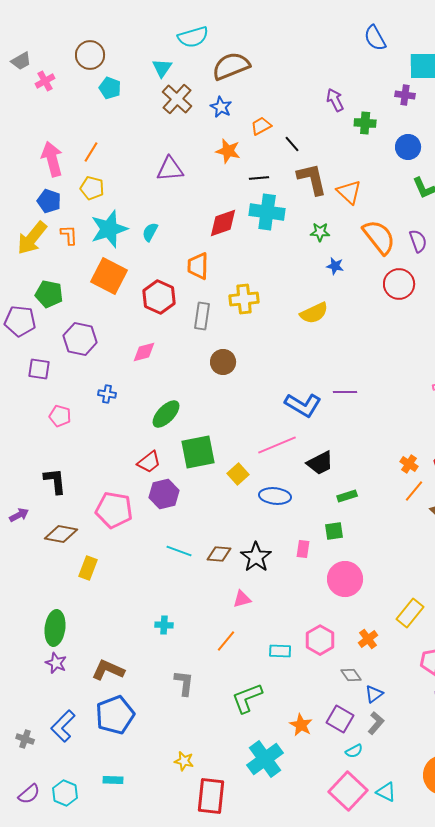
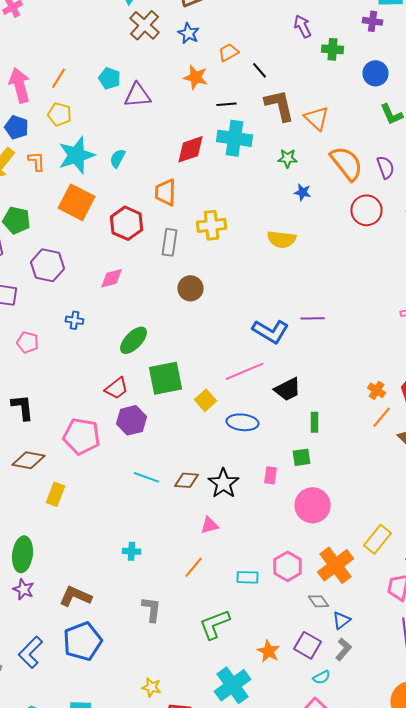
cyan pentagon: (110, 88) -> (110, 78), moved
yellow semicircle: (314, 313) -> (282, 239), turned 32
green rectangle: (347, 496) -> (314, 422), turned -72
orange cross: (368, 639) -> (336, 565), size x1.8

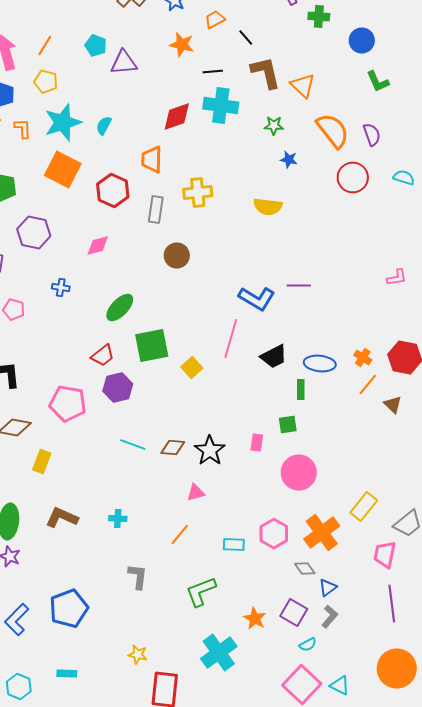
pink line: (244, 371) -> (231, 338), turned -51
blue ellipse: (242, 422) -> (320, 364), moved
brown L-shape: (76, 596) -> (62, 518), moved

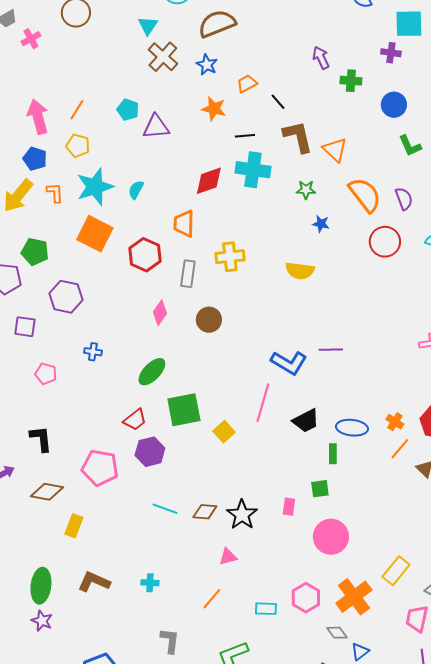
pink diamond: (98, 246) -> (160, 313), moved, turned -40

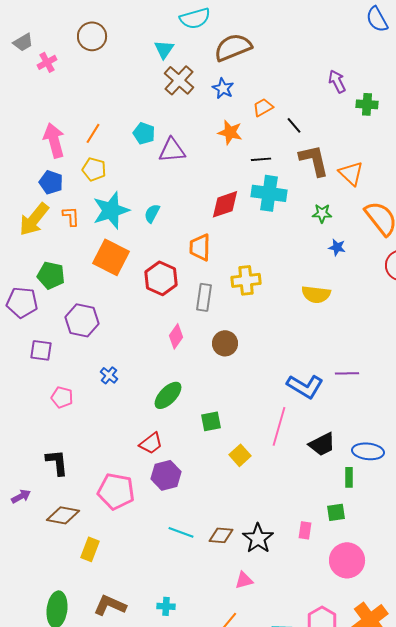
blue cross: (93, 352) -> (109, 375), turned 30
green square: (184, 410) -> (211, 421), moved, size x0.6

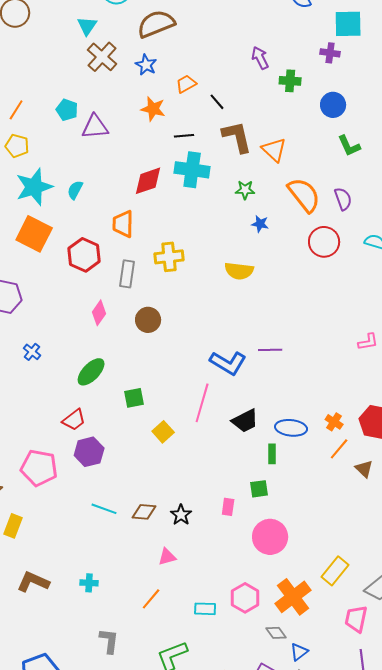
black star: (258, 538) -> (181, 515), size x0.7

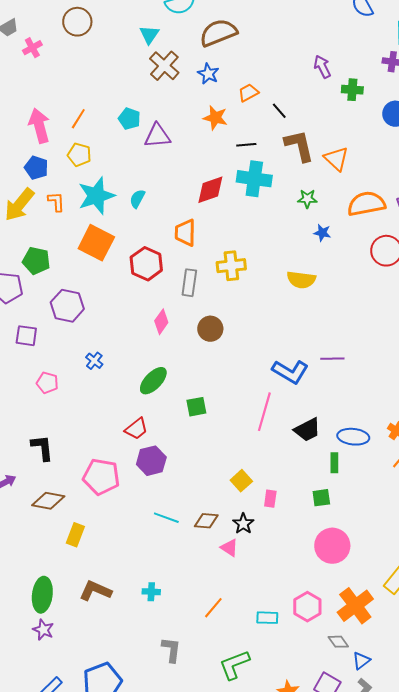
orange semicircle: (304, 195) -> (366, 204), turned -63
yellow square: (163, 432) -> (241, 481), moved
pink rectangle: (228, 507) -> (270, 499), moved
pink triangle: (167, 557) -> (229, 548), moved, turned 48

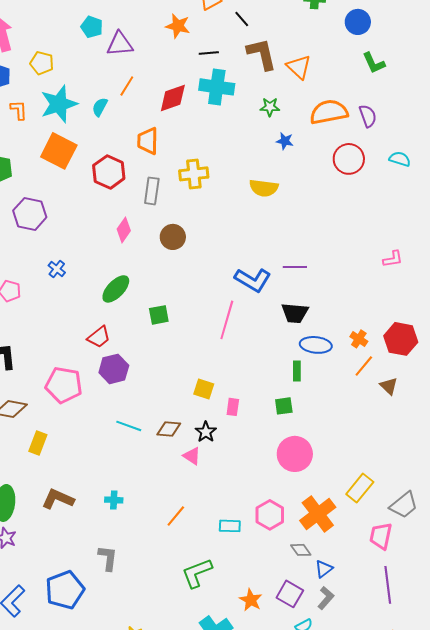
orange line: (78, 119) -> (127, 86), moved
black trapezoid: (307, 430) -> (295, 313), moved, turned 32
yellow square: (241, 481) -> (204, 389), turned -30
gray L-shape: (171, 650) -> (108, 558), moved

